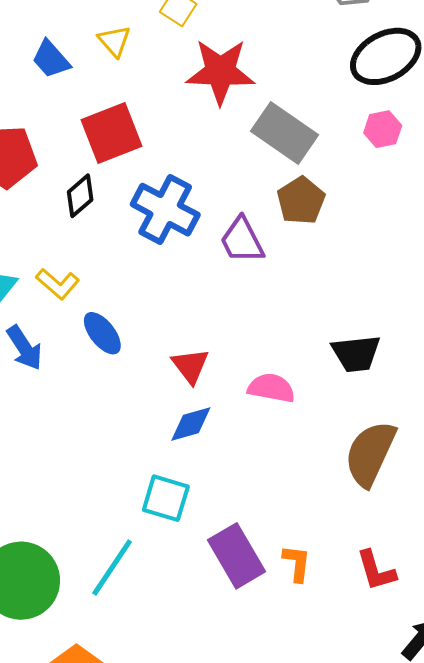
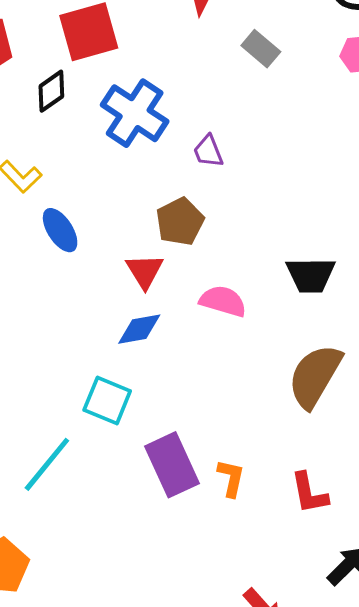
gray rectangle: (284, 133) -> (261, 49), size x0.6
brown pentagon: (301, 201) -> (180, 222), moved
purple trapezoid: (242, 240) -> (208, 151), size x0.7

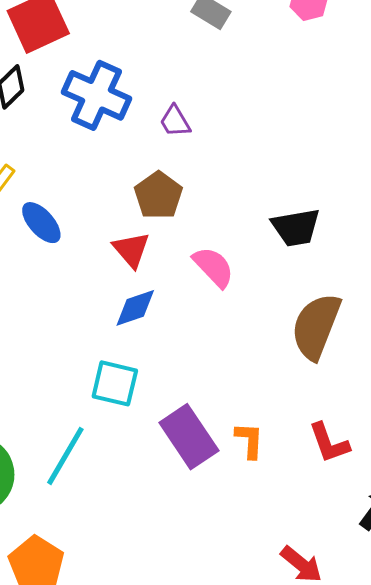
pink semicircle: (223, 301) -> (213, 267), turned 39

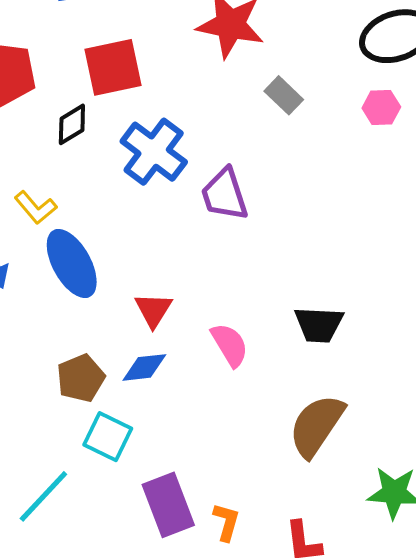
purple trapezoid: (175, 121) -> (225, 194), size x1.6
brown pentagon: (158, 195) -> (81, 378), moved
blue ellipse: (41, 223) -> (72, 263), size x1.5

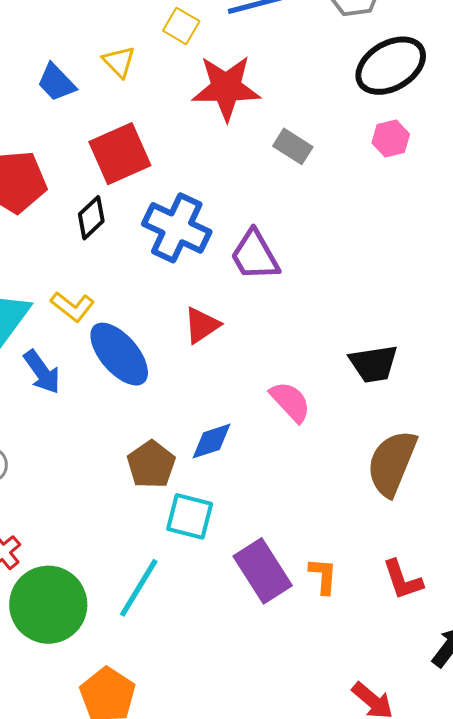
red triangle: (153, 310) -> (202, 325), moved, turned 36

